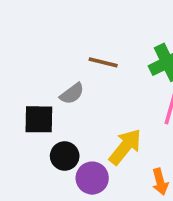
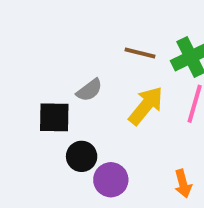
brown line: (103, 62) -> (140, 53), moved
yellow arrow: (125, 147) -> (146, 106), moved

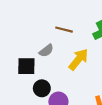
brown line: (140, 53) -> (64, 30), moved

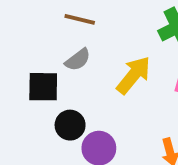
brown line: (64, 30) -> (80, 19), moved

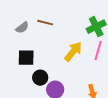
gray semicircle: (78, 60) -> (22, 28), moved

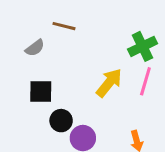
brown line: (45, 23) -> (64, 26), moved

